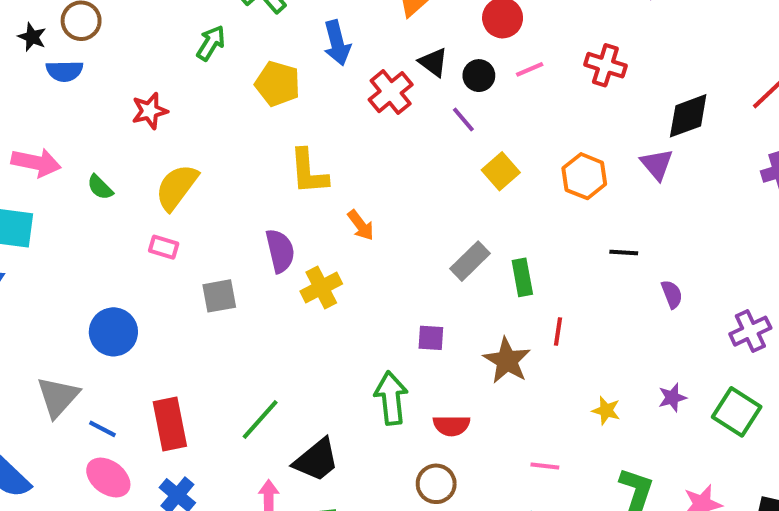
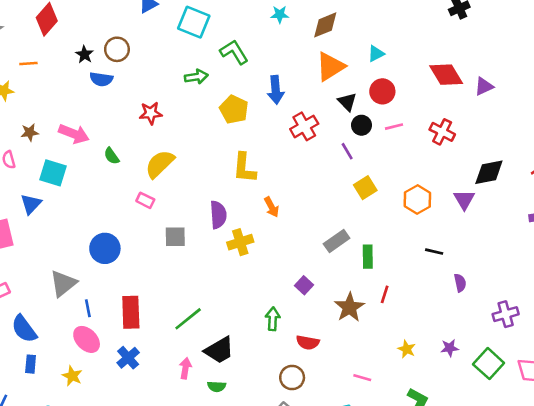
green arrow: (211, 43) -> (196, 77), turned 40
black triangle: (433, 62) -> (347, 102), moved
purple square: (431, 338) -> (304, 285), turned 30
green arrow: (391, 398) -> (273, 319), size x0.7
blue line: (102, 429) -> (88, 308), turned 42

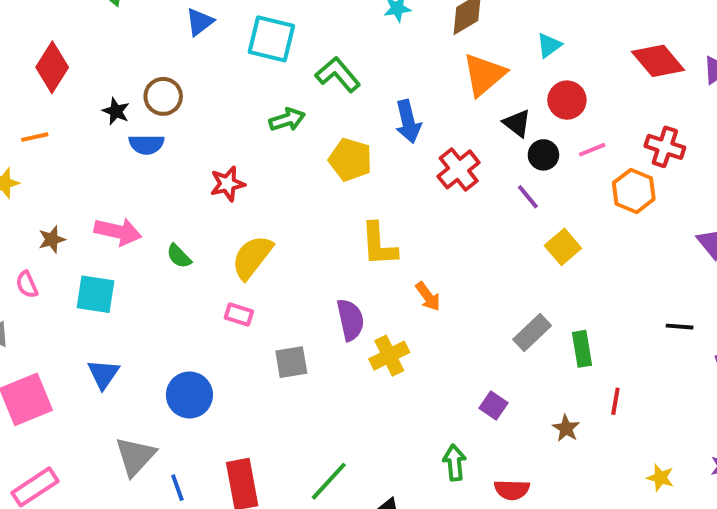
orange hexagon: (417, 199) -> (634, 191), moved
blue triangle: (31, 204) -> (103, 374), moved
brown star: (349, 307) -> (566, 428), size x0.6

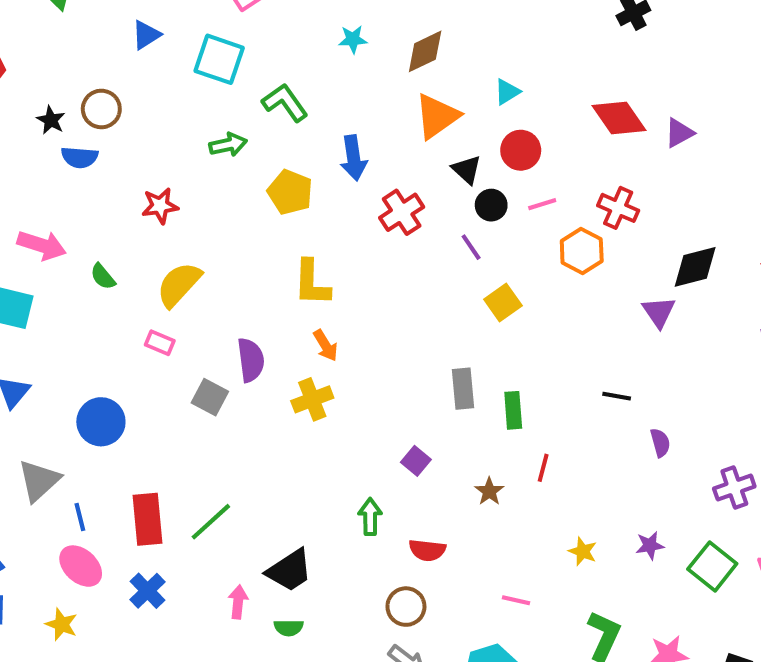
orange arrow: (428, 296) -> (326, 345), moved
purple semicircle: (350, 320) -> (251, 360), moved
gray rectangle: (532, 333) -> (463, 389), turned -57
gray square: (291, 362) -> (210, 397), turned 32
green line: (329, 481) -> (211, 522), moved

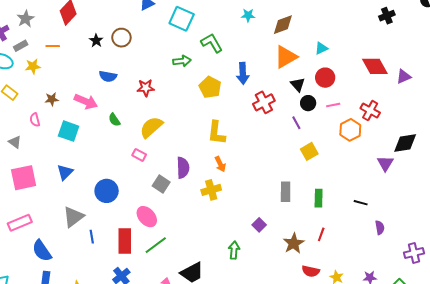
blue semicircle: (80, 157) -> (108, 76), moved
green rectangle: (513, 410) -> (319, 198), moved
brown star: (489, 491) -> (294, 243), size x1.5
red semicircle: (427, 550) -> (311, 271), moved
pink ellipse: (81, 566) -> (147, 217), moved

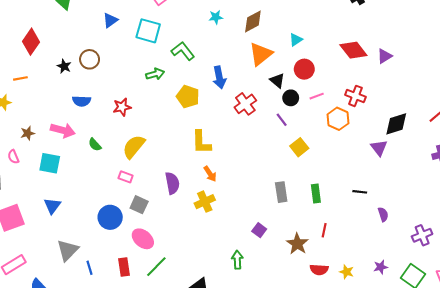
gray square: (161, 184) -> (139, 205), moved
blue circle: (107, 191) -> (110, 217), moved
red rectangle: (125, 241) -> (124, 267), size x0.7

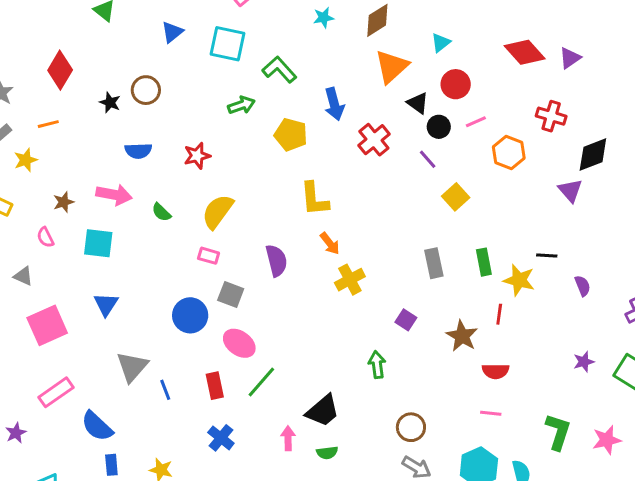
red cross: (355, 96) -> (551, 116), moved
yellow cross: (205, 202) -> (350, 280), moved
yellow star: (347, 272) -> (519, 280), moved, size x1.5

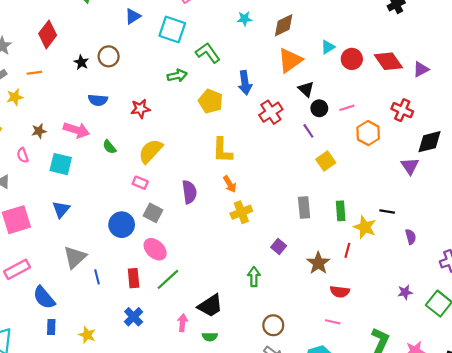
red circle: (456, 84) -> (352, 59), moved

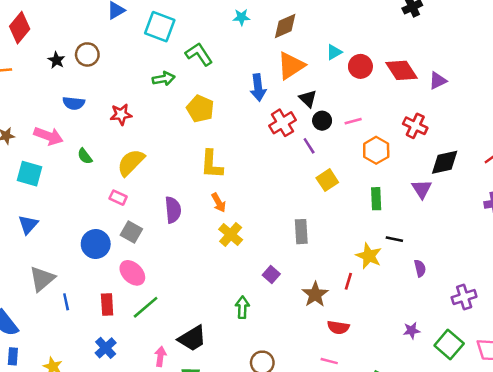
blue arrow: (245, 83) -> (258, 87), moved
red cross: (271, 112) -> (282, 123), moved
green rectangle: (341, 211) -> (376, 199), moved
yellow cross: (241, 212) -> (231, 234), turned -30

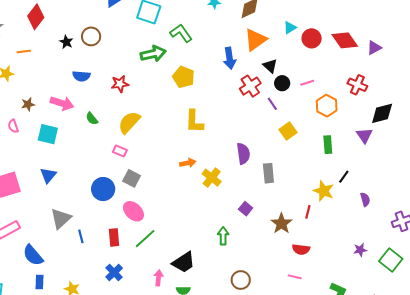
green arrow: (164, 79) -> (153, 54), size x1.4
orange arrow: (219, 203) -> (188, 163), moved, turned -70
purple semicircle: (173, 210) -> (243, 154), moved
black line: (394, 239) -> (344, 177), turned -64

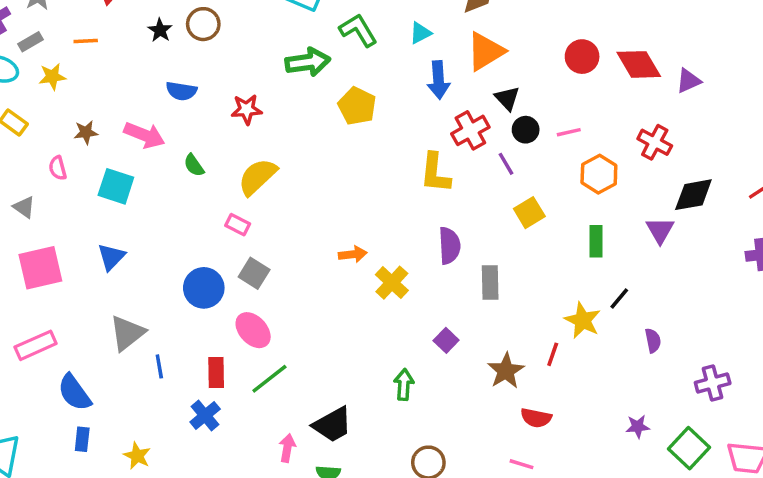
cyan triangle: (290, 28) -> (420, 33), moved
yellow L-shape: (194, 121) -> (435, 173), moved
blue cross: (114, 273) -> (205, 416), moved

